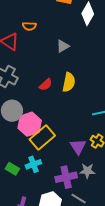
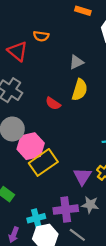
yellow semicircle: (69, 82) -> (80, 90), moved
red semicircle: (46, 85) -> (53, 103), turned 72
cyan cross: (33, 164) -> (36, 218), moved

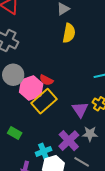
red semicircle: (53, 103) -> (46, 80), moved
purple cross: (66, 210) -> (69, 141), turned -30

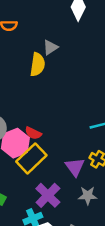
yellow semicircle: (69, 33) -> (38, 64), moved
purple cross: (69, 141) -> (48, 195), moved

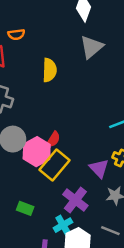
gray triangle: (50, 47) -> (92, 47), moved, size x1.5
red semicircle: (33, 133) -> (53, 139), turned -77

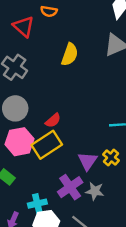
pink hexagon: (37, 152) -> (20, 142), moved
purple cross: (75, 200) -> (70, 187), moved

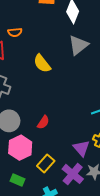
yellow semicircle: (70, 54) -> (42, 63), turned 138
yellow rectangle: (47, 145) -> (46, 163), moved, size x0.7

